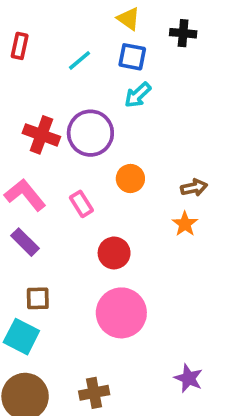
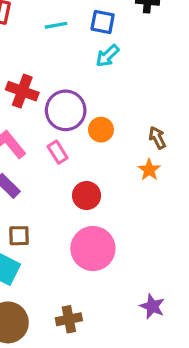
cyan line: (80, 60) -> (56, 25), turned 30
purple circle: (90, 133) -> (66, 110), moved
brown arrow: (194, 188) -> (157, 138), turned -105

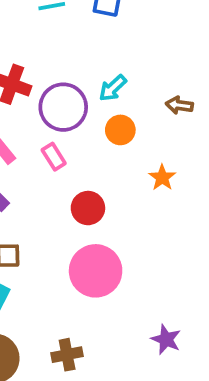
cyan arrow: (107, 56) -> (113, 88), moved
orange circle: (101, 130) -> (120, 130), moved
brown arrow: (157, 138) -> (179, 105), moved, turned -55

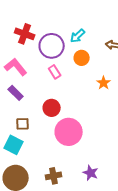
pink rectangle: (54, 157) -> (55, 72), moved
red circle: (88, 208) -> (52, 108), moved
purple star: (166, 339) -> (91, 173), moved

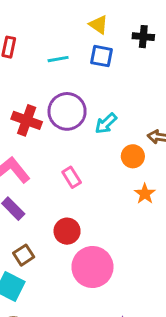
purple circle: (52, 46) -> (67, 111), moved
orange circle: (82, 58) -> (133, 156), moved
brown square: (23, 124) -> (24, 255), turned -32

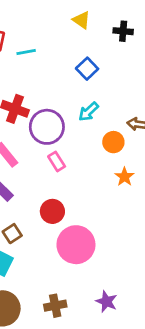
blue square: (101, 56) -> (87, 69), moved, turned 35
cyan line: (58, 59) -> (26, 52), moved
purple circle: (67, 111) -> (47, 127), moved

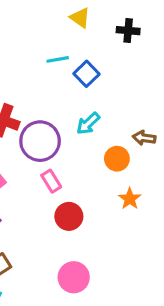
cyan line: (26, 52) -> (58, 59), moved
red circle: (52, 211) -> (69, 216), moved
pink circle: (76, 245) -> (74, 277), size x0.7

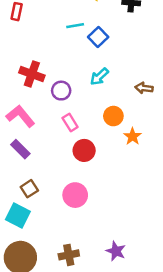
purple circle: (40, 141) -> (61, 91), size x0.6
orange circle: (117, 159) -> (113, 116), moved
pink circle: (74, 277) -> (75, 195), moved

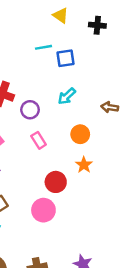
blue square: (98, 37) -> (66, 58), turned 36
orange star: (133, 136) -> (84, 165), moved
red circle: (84, 150) -> (56, 182), moved

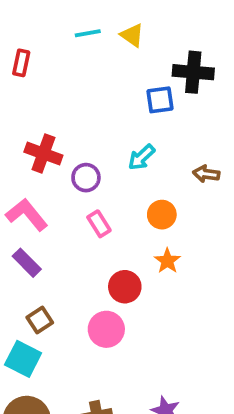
black cross: (97, 25) -> (193, 72), moved, size x1.5
cyan line: (43, 47) -> (88, 33), moved
blue square: (66, 58) -> (160, 100), moved

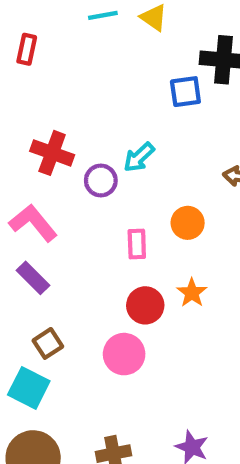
cyan arrow: (141, 157) -> (139, 157), moved
pink rectangle: (99, 224) -> (137, 244), moved, turned 30
orange star: (167, 261) -> (192, 293), moved

